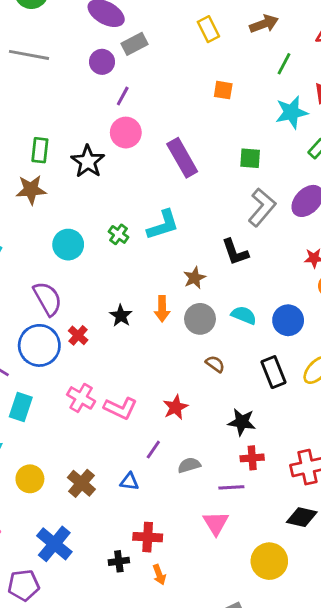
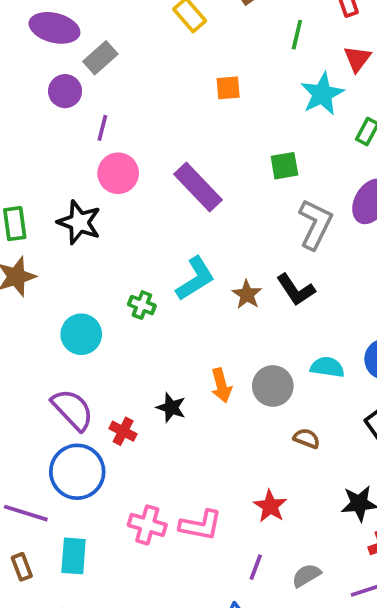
brown star: (195, 278) -> (247, 294), moved
red cross: (78, 335) -> (123, 431), moved

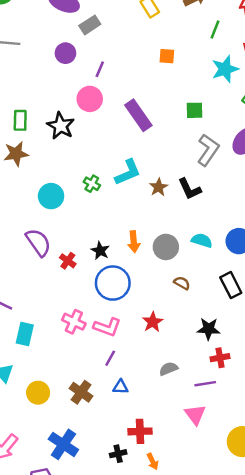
purple circle: (65, 91) -> (65, 53), moved
purple line: (102, 128) -> (100, 69), moved
blue circle: (77, 472) -> (113, 283), moved
purple line: (256, 567) -> (110, 358), moved

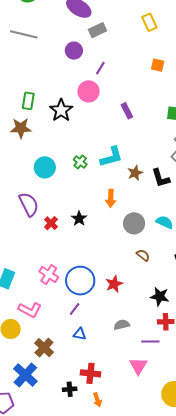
purple rectangle: (138, 115) -> (127, 111), size x0.6
orange arrow: (134, 242) -> (111, 198), moved
blue circle: (113, 283) -> (80, 281), moved
pink L-shape: (107, 327) -> (30, 310), moved
brown cross: (81, 392) -> (44, 348), moved

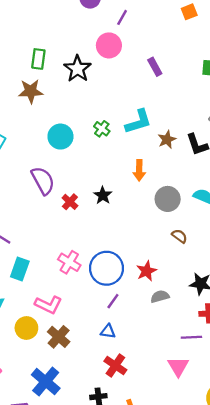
orange square: (158, 65) -> (189, 12), turned -32
purple line: (75, 309) -> (113, 301), moved
gray semicircle: (122, 325) -> (160, 296), moved
brown cross: (44, 348) -> (59, 337), moved
red cross: (90, 373) -> (115, 365), moved, turned 30

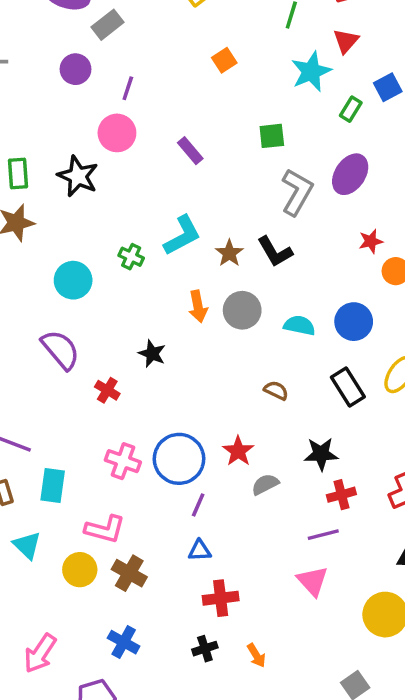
gray circle: (168, 199) -> (242, 310), moved
red cross: (70, 202) -> (107, 390), moved
red cross: (115, 365) -> (221, 598), turned -30
blue cross: (46, 381) -> (124, 642), size x0.7

